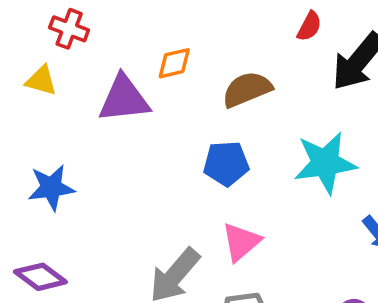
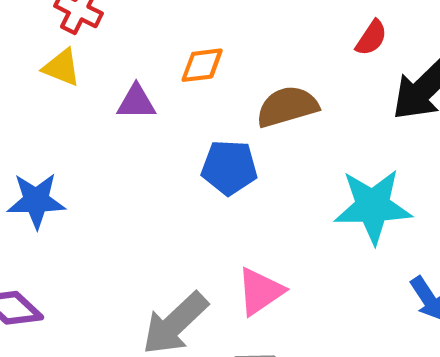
yellow triangle: (41, 80) -> (62, 68), moved
purple triangle: (124, 99) -> (136, 102), size x0.6
blue pentagon: (226, 164) -> (229, 167), moved

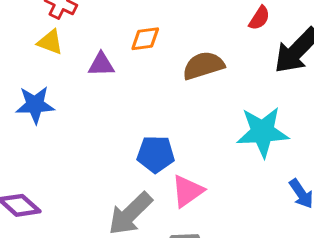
blue pentagon: (229, 167) -> (156, 154), moved
blue star: (36, 201) -> (35, 105), moved

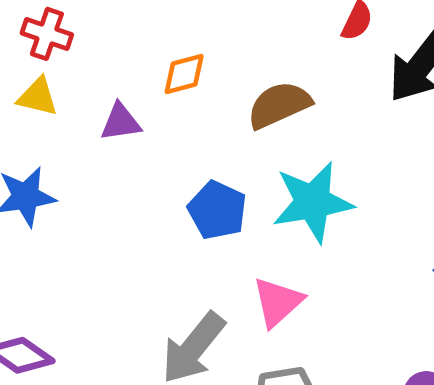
cyan star: (263, 132) -> (313, 202), moved
blue pentagon: (156, 154) -> (217, 210), moved, turned 30

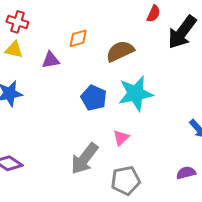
pink triangle: (278, 302) -> (121, 138), size x0.7

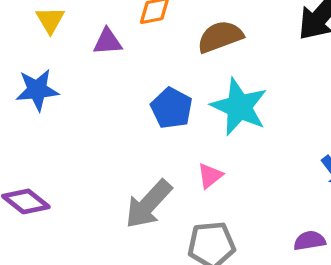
yellow triangle: (14, 50) -> (50, 20), turned 42
cyan star: (136, 94) -> (239, 107), turned 30

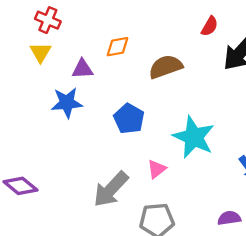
blue star: (37, 90) -> (67, 103), moved
cyan star: (239, 107) -> (194, 137), moved

